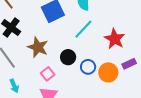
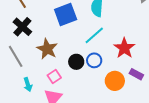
purple rectangle: (129, 64) -> (136, 74), turned 48
blue circle: (88, 67) -> (94, 60), moved
cyan arrow: (14, 86) -> (28, 85), moved

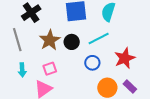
black circle: (76, 62) -> (72, 42), moved

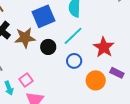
brown star: (50, 40) -> (25, 38), moved, turned -30
pink square: (50, 69) -> (26, 80), moved

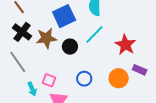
blue circle: (74, 61) -> (84, 79), moved
pink square: (26, 80) -> (49, 80), turned -32

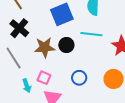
cyan line: (94, 35) -> (91, 34), turned 50
brown star: (46, 38) -> (45, 47), moved

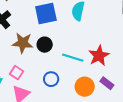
cyan line: (91, 34) -> (73, 58), moved

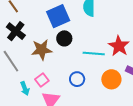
black circle: (45, 45) -> (64, 38), moved
pink square: (16, 73) -> (42, 80), turned 32

